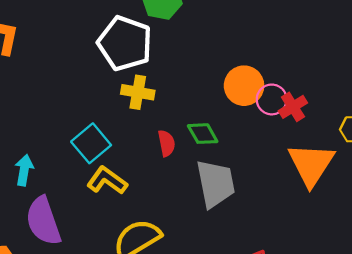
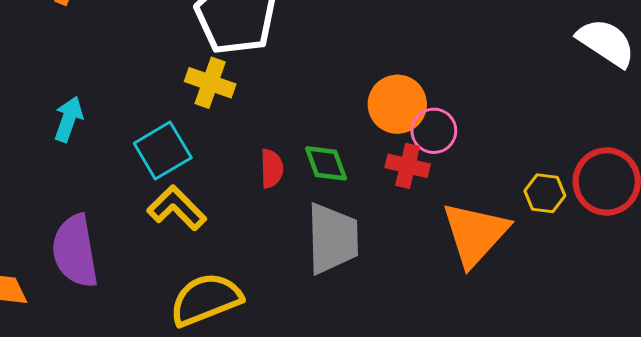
yellow cross: (138, 92) -> (210, 83), moved
red cross: (293, 107) -> (408, 166), moved, turned 36
cyan arrow: (24, 170) -> (69, 119), moved

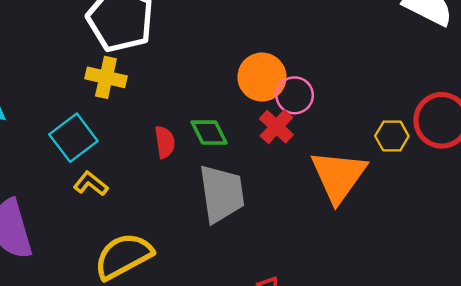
red cross: (408, 166) -> (276, 127), turned 36
yellow L-shape: (177, 208) -> (91, 184), size x0.7

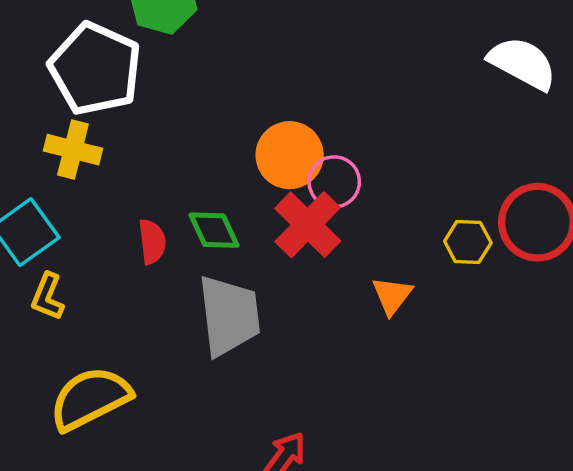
red cross: (276, 127) -> (308, 225), size x1.4
orange triangle: (339, 176) -> (392, 296), size x0.5
yellow L-shape: (91, 184) -> (48, 297), turned -108

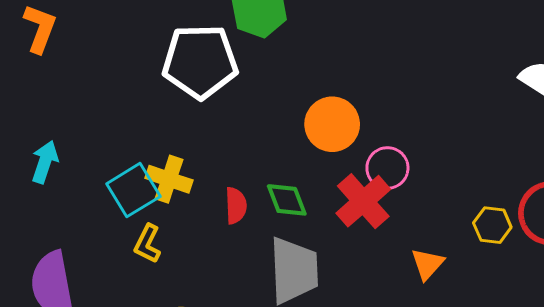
white pentagon: (95, 69) -> (200, 62), turned -30
yellow cross: (73, 150) -> (169, 179), moved
orange circle: (290, 155) -> (332, 124), moved

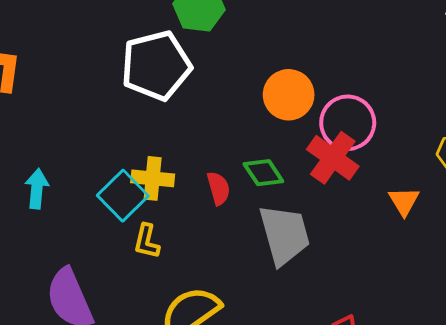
pink circle: (387, 168) -> (348, 123), size x1.4

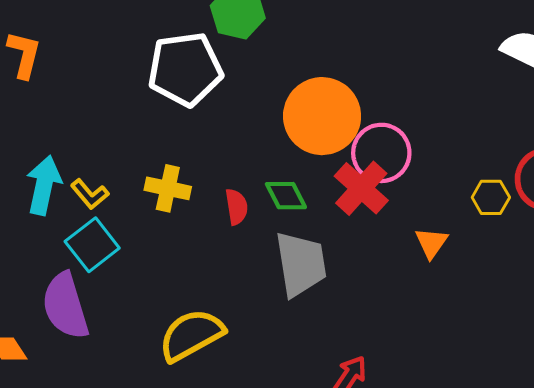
orange circle: (289, 95) -> (322, 116), size x1.4
cyan arrow: (37, 189) -> (44, 185), size x1.4
cyan square: (123, 196) -> (92, 245), moved
yellow L-shape: (147, 241) -> (90, 194), moved, turned -60

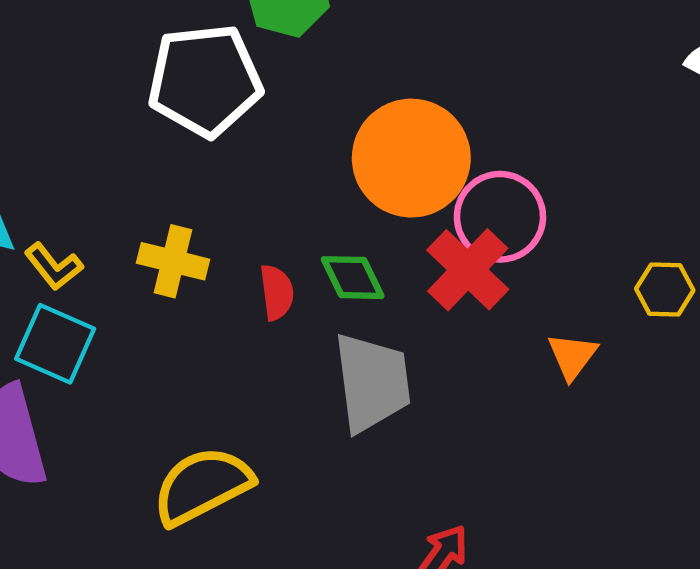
cyan square: (92, 245) -> (55, 344), turned -30

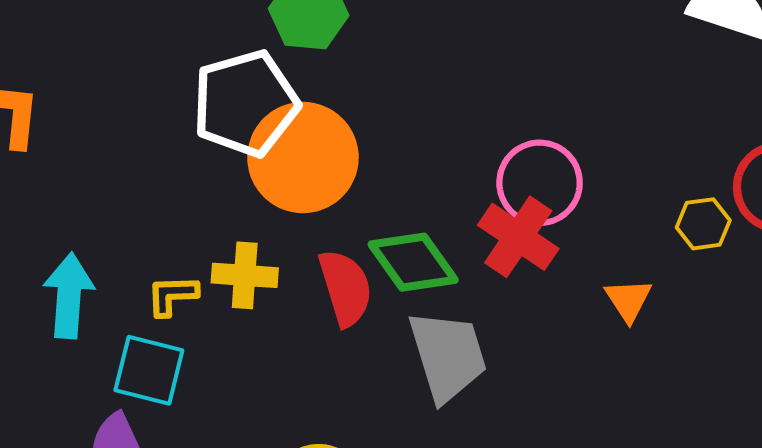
orange circle: (411, 158) -> (303, 158), moved
yellow L-shape: (54, 267) -> (172, 295), moved, turned 136
green diamond: (353, 278) -> (413, 262), size x1.4
red semicircle: (277, 292) -> (345, 288), size x1.5

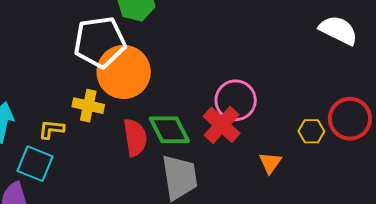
yellow cross: (245, 275) -> (88, 106), moved

